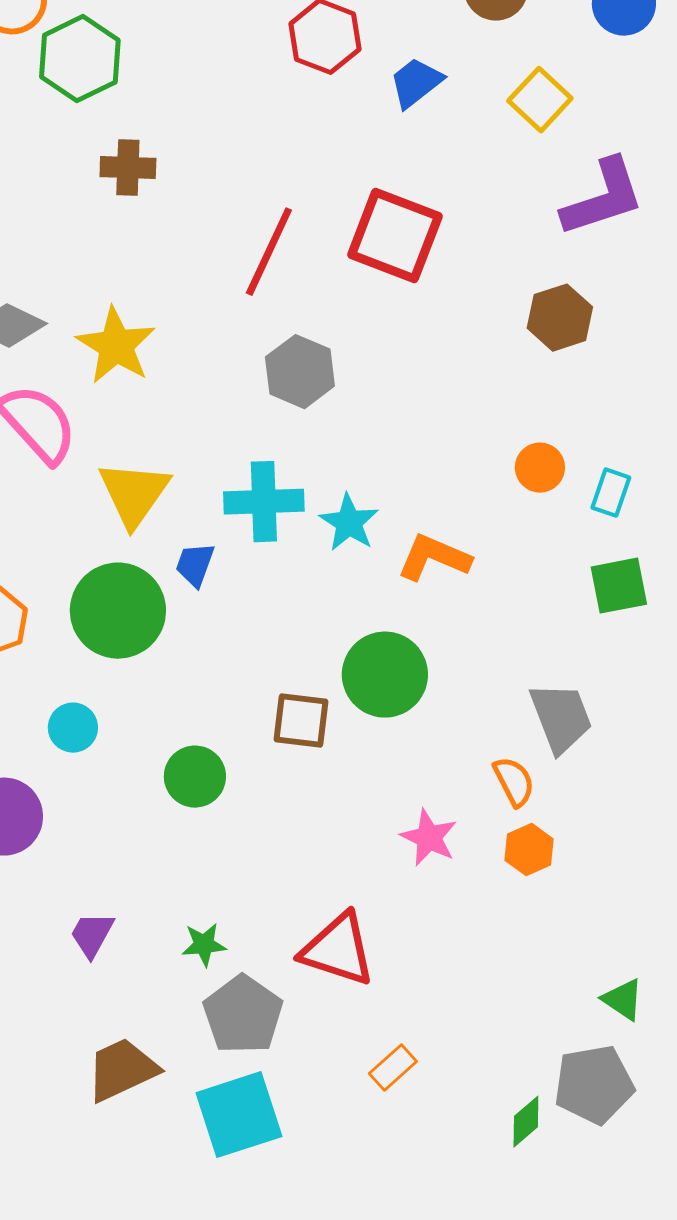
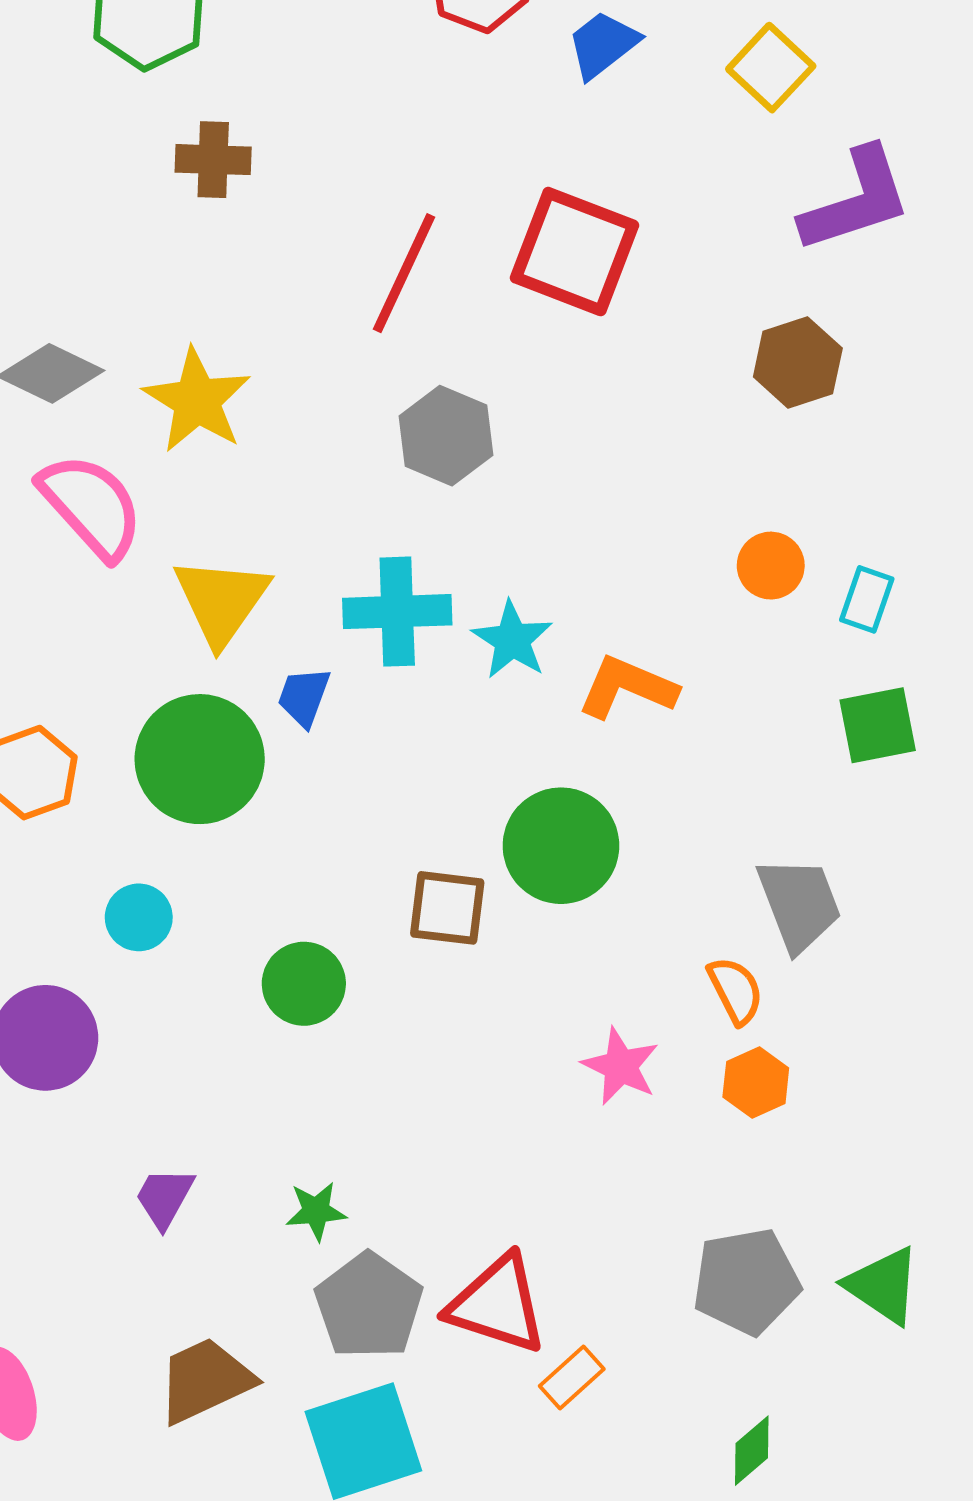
red triangle: (338, 950) -> (497, 1304), moved
green triangle: (623, 1000) -> (883, 1286), size x1.4
gray pentagon: (594, 1085) -> (746, 1281), moved

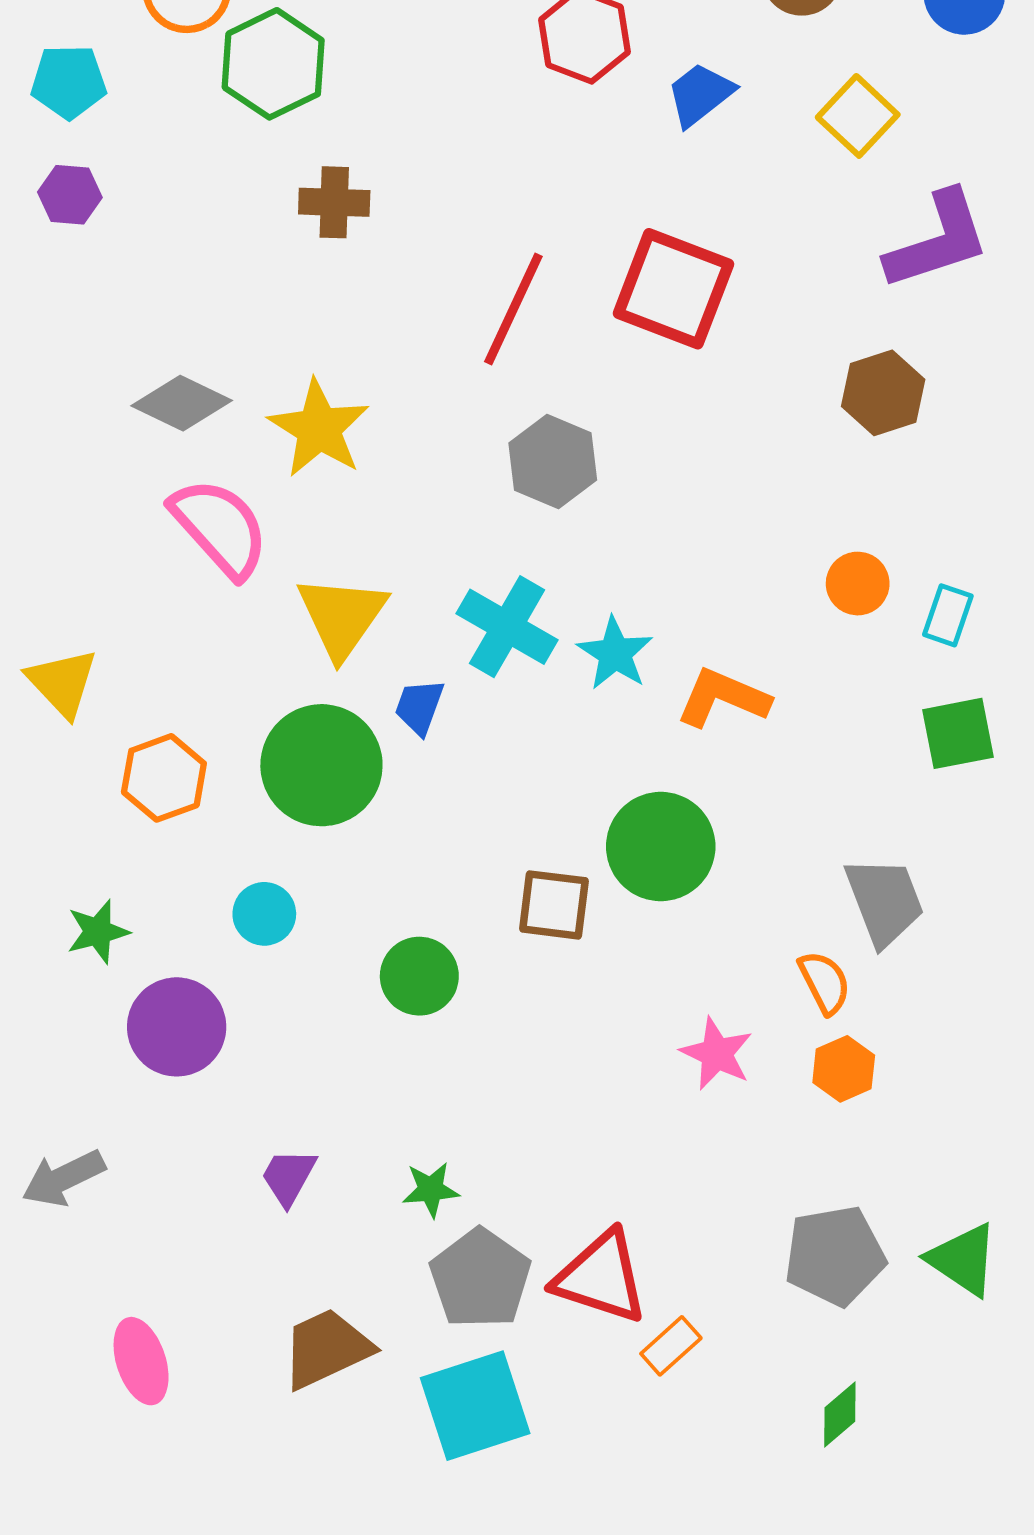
cyan cross: (397, 612) -> (507, 627), turned 32

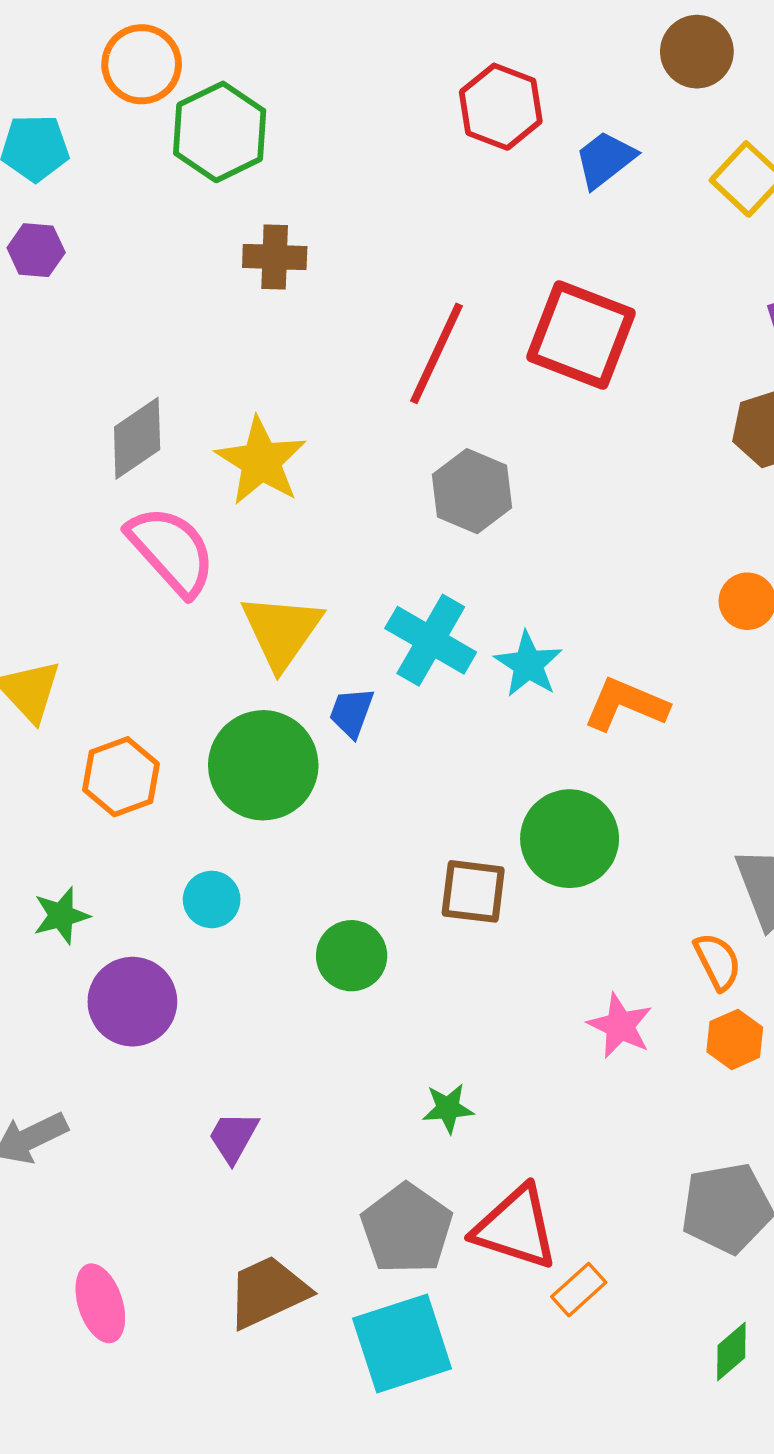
gray diamond: (182, 403) -> (137, 438), turned -60
green star: (431, 1190) -> (448, 1108), moved

